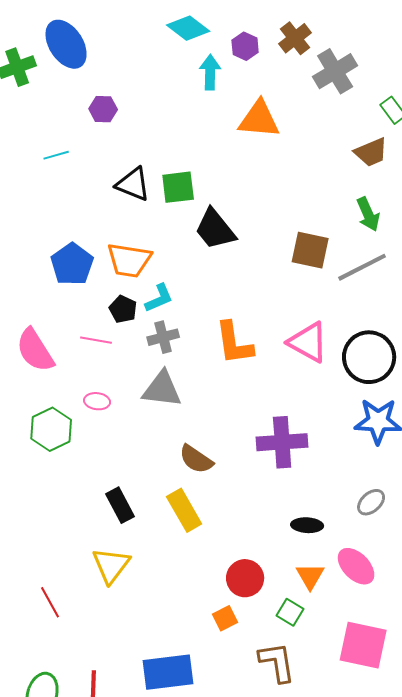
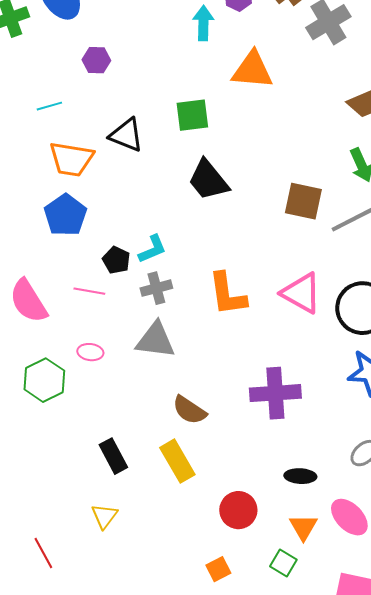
green square: (178, 187) -> (192, 115), moved
orange trapezoid: (129, 260) -> (71, 159), moved
yellow triangle: (111, 565) -> (104, 516), size x0.7
red circle: (245, 578) -> (238, 510), moved

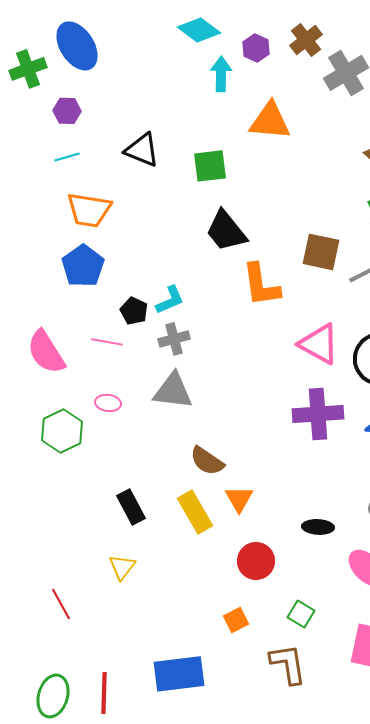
purple hexagon: (96, 60) -> (67, 111), moved
black triangle: (126, 135) -> (142, 150), moved
orange L-shape: (227, 294) -> (261, 285), moved
purple cross: (275, 393) -> (318, 414), moved
orange triangle: (303, 527) -> (239, 499), moved

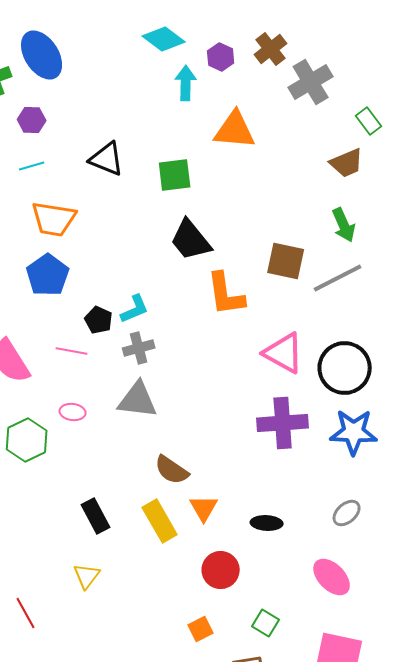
black ellipse: (318, 527) -> (267, 523), moved

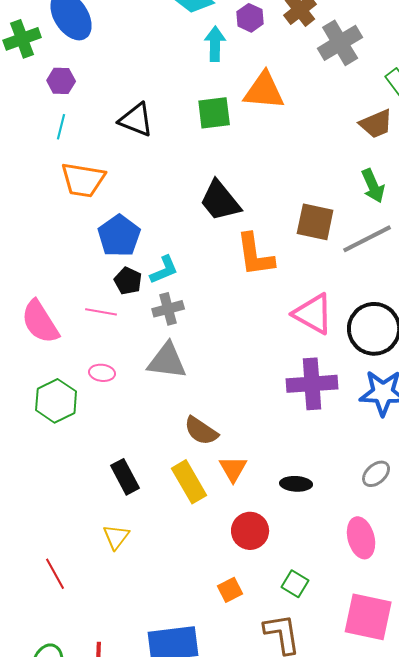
cyan line: (32, 166) -> (61, 127), turned -60
green square: (175, 175) -> (214, 113), moved
blue pentagon: (48, 275) -> (119, 236), moved
pink ellipse: (332, 577) -> (361, 538), turned 30

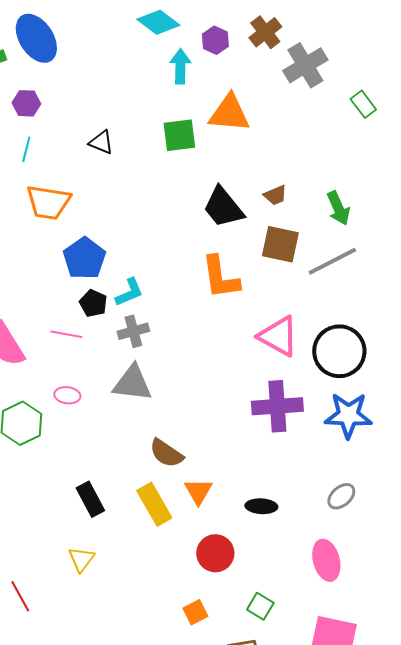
black triangle: (136, 120) -> (101, 142), size x0.7
brown trapezoid: (376, 124) -> (275, 195), moved, size x0.7
black trapezoid: (220, 201) -> (223, 207), moved

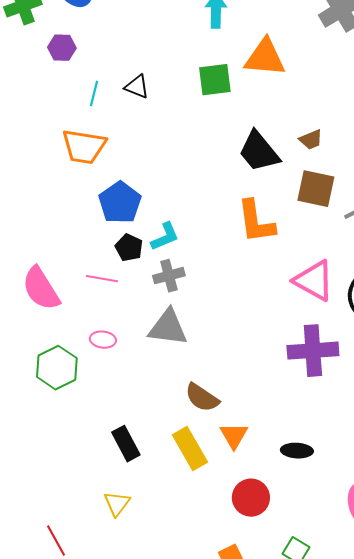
cyan line: (26, 149) -> (94, 94), moved

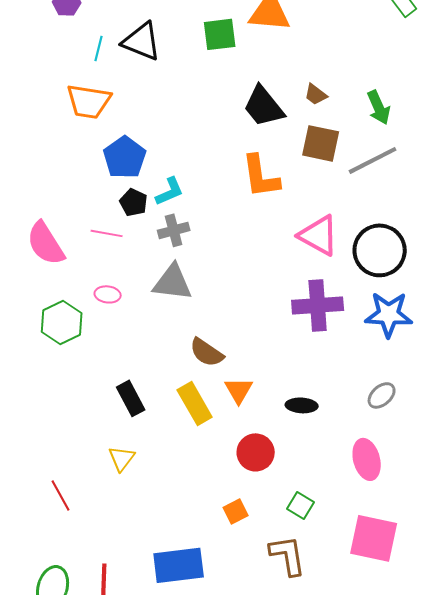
black triangle: (137, 87) -> (142, 41), size x1.6
brown trapezoid: (311, 140) -> (316, 94), turned 60

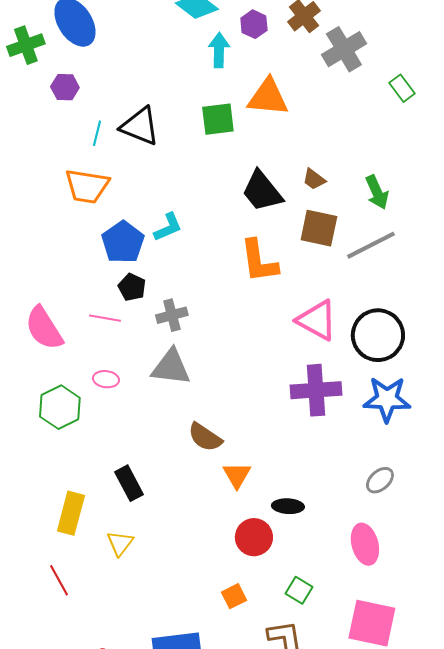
cyan L-shape: (170, 191) -> (168, 227), moved
yellow rectangle: (195, 403) -> (71, 513), moved, turned 45
black ellipse: (302, 405) -> (288, 506), moved

